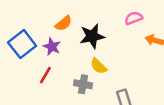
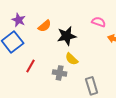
pink semicircle: (134, 18) -> (99, 22), turned 40
purple star: (52, 47) -> (19, 20), moved

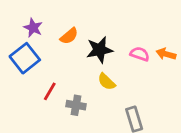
pink semicircle: (99, 22) -> (140, 54), moved
gray cross: (60, 73) -> (76, 105), moved

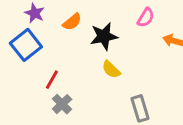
pink semicircle: (140, 54) -> (146, 18), moved, turned 102
gray cross: (76, 105) -> (62, 104), moved, turned 36

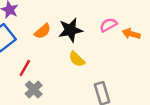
pink semicircle: (146, 18) -> (108, 25), moved, turned -150
orange semicircle: (72, 22) -> (43, 31), moved

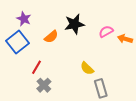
black star: (70, 30) -> (74, 24), moved
yellow semicircle: (77, 59) -> (87, 68), moved

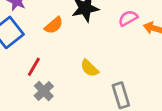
yellow semicircle: (87, 68) -> (89, 68), moved

